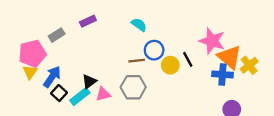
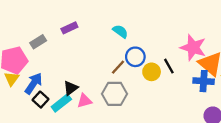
brown line: (137, 61) -> (118, 67), turned -42

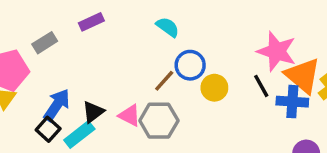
black line: (169, 66) -> (261, 86), moved
blue arrow: (34, 83) -> (57, 105), moved
pink triangle: (84, 101) -> (130, 115), moved, turned 42

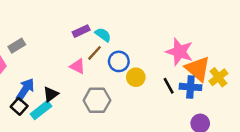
purple rectangle: (91, 22) -> (81, 31), moved
brown line: (164, 81) -> (95, 53), moved
black line: (261, 86) -> (169, 86), moved
pink triangle: (130, 115) -> (77, 66), moved

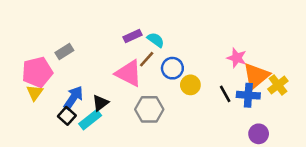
pink star: (180, 52) -> (237, 58), size x0.7
pink triangle: (77, 66) -> (129, 73), size x1.6
orange triangle: (198, 69) -> (256, 76), turned 40

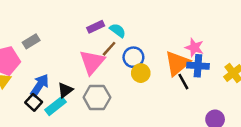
pink triangle: (129, 73) -> (92, 62), turned 44
orange triangle: (256, 76) -> (177, 63), moved
yellow circle: (190, 85) -> (141, 73), moved
blue cross: (248, 95) -> (198, 66), moved
gray hexagon: (149, 109) -> (97, 97), moved

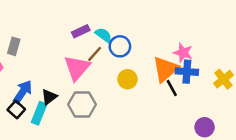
gray rectangle: (31, 41) -> (14, 46), turned -42
blue circle: (133, 57) -> (120, 46), moved
cyan rectangle: (55, 106) -> (39, 113), turned -30

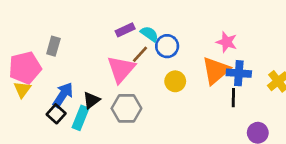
pink star: (183, 53) -> (227, 42), moved
black line: (172, 88) -> (233, 98), moved, turned 30

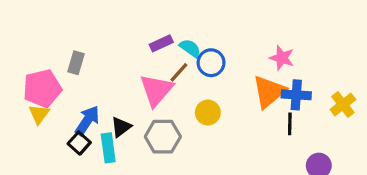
yellow circle: (175, 81) -> (208, 113), moved
cyan rectangle: (80, 118) -> (108, 148), turned -30

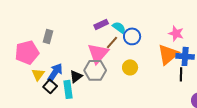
yellow triangle: (39, 114) -> (38, 74), moved
gray hexagon: (163, 137) -> (95, 70), moved

